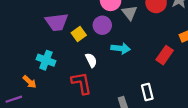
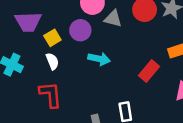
gray triangle: (130, 13) -> (113, 19), turned -42
white semicircle: (91, 60) -> (52, 61), moved

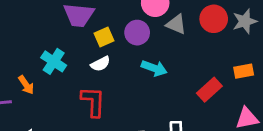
white semicircle: (52, 61) -> (100, 64), turned 77

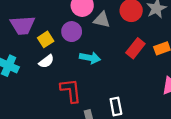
red rectangle: (209, 90) -> (135, 48), moved
red L-shape: (93, 102) -> (71, 91), moved

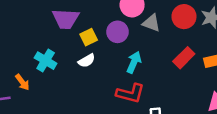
cyan arrow: (90, 58) -> (134, 62), turned -84
red L-shape: (71, 91) -> (130, 93), moved, turned 105

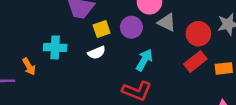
red circle: (184, 17) -> (198, 34), moved
cyan cross: (46, 61) -> (55, 47), turned -35

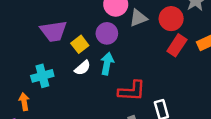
gray triangle: (167, 22) -> (138, 18), turned -30
cyan arrow: (144, 60) -> (107, 64), moved
orange arrow: (29, 67) -> (24, 102), turned -140

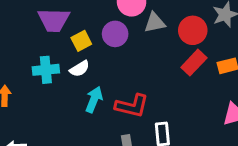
cyan arrow: (107, 64) -> (94, 100), moved
cyan cross: (42, 76) -> (46, 70), moved

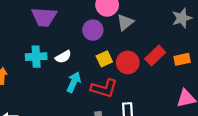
gray triangle: (155, 23) -> (125, 22), turned -30
red circle: (193, 30) -> (128, 62), moved
yellow square: (81, 41) -> (104, 59), moved

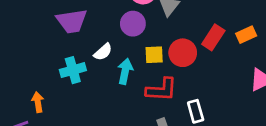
white semicircle: (63, 57) -> (103, 52), moved
yellow square: (104, 59) -> (154, 55), turned 35
cyan arrow: (74, 82) -> (125, 71), moved

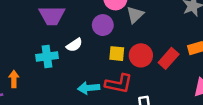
red rectangle: (213, 37) -> (169, 58), moved
cyan arrow: (125, 71) -> (89, 88), moved, turned -115

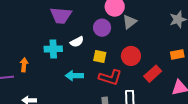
yellow square: (117, 54) -> (100, 57), moved
red rectangle: (169, 58) -> (153, 74), moved
cyan arrow: (89, 88) -> (74, 76), moved

